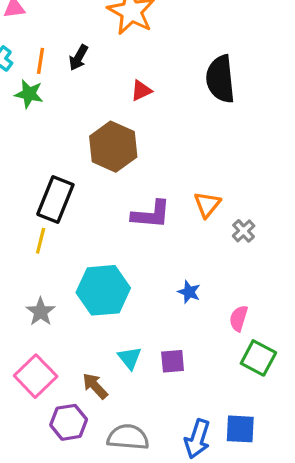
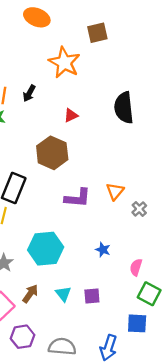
brown arrow: (95, 386) -> (30, 294), moved, turned 78
blue square: (240, 429) -> (137, 323), moved

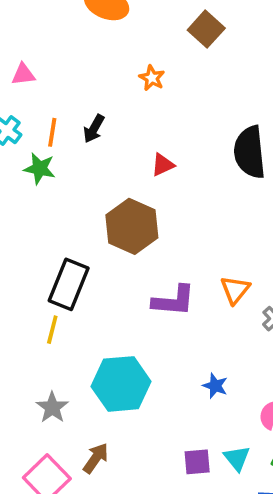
brown square: (97, 33) -> (206, 29), turned -35
orange star: (64, 62) -> (152, 78), size x0.5
cyan triangle: (63, 294) -> (237, 458), moved

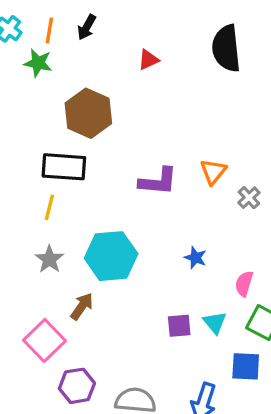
brown hexagon: (132, 226) -> (88, 113), moved
black rectangle: (69, 284) -> (64, 167), turned 72
gray star: (52, 407) -> (49, 259), moved
brown arrow: (96, 458) -> (82, 306), moved

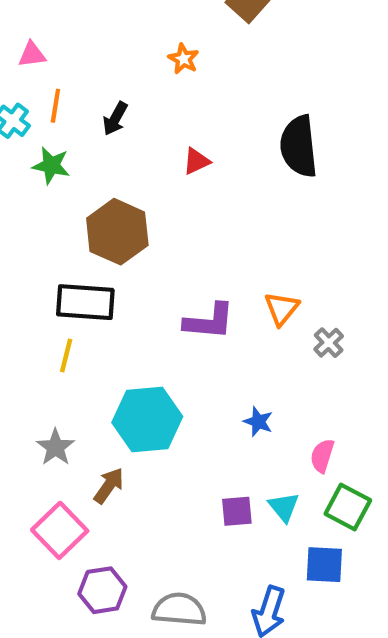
orange line: (49, 30) -> (55, 106), moved
gray star: (49, 259) -> (55, 447), moved

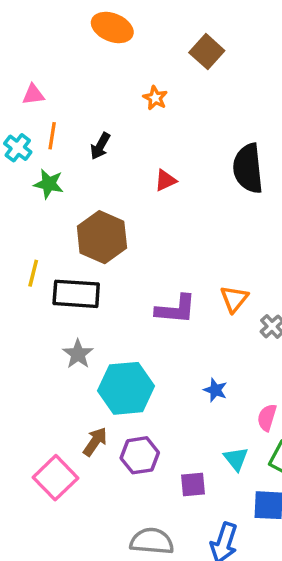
yellow line: (66, 355) -> (33, 273), moved
gray star: (55, 447) -> (78, 354), moved
purple square: (237, 511) -> (193, 485), moved
purple hexagon: (102, 590) -> (140, 455), moved

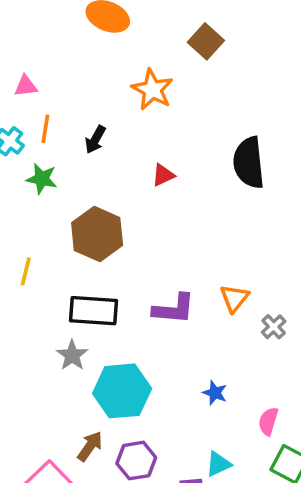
orange star: (155, 98) -> (152, 90), size x1.6
black rectangle: (76, 294) -> (94, 311), moved
cyan triangle: (236, 459) -> (218, 464), moved, turned 44

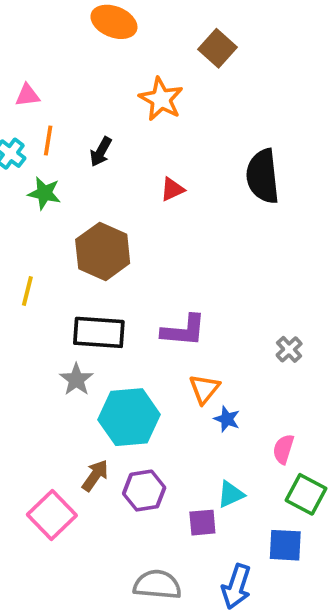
orange triangle: (234, 298) -> (204, 389), moved

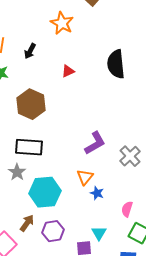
purple L-shape: (184, 331) -> (95, 143), moved, turned -35
gray cross: (289, 349) -> (130, 156), size x1.5
cyan triangle: (231, 494) -> (99, 233), turned -35

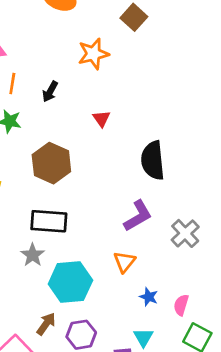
orange star: (62, 23) -> (93, 54), turned 30
black semicircle: (116, 64) -> (153, 160), moved
red triangle: (68, 71) -> (101, 119), turned -40
blue star: (97, 193) -> (149, 297), moved

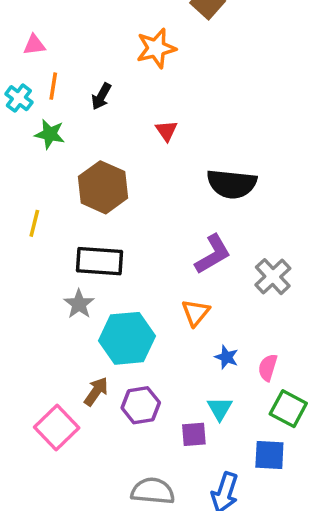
black semicircle: (153, 160) -> (232, 184), turned -78

